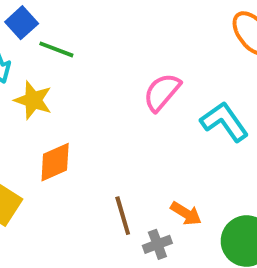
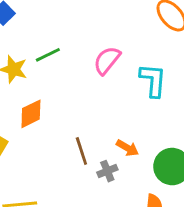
green line: (56, 49) -> (48, 55), moved, turned -45
cyan L-shape: (224, 122) -> (153, 80), turned 42

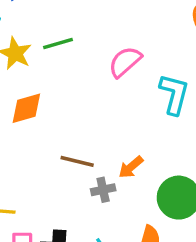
orange arrow: (127, 148) -> (131, 167), turned 100
brown line: (81, 151) -> (77, 161), turned -68

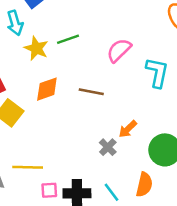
brown line: (77, 161) -> (91, 92), moved
gray cross: (103, 190) -> (108, 147), turned -30

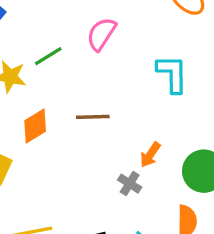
pink semicircle: (119, 50) -> (101, 34), moved

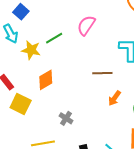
brown line: (93, 117) -> (102, 73), moved
gray cross: (130, 184) -> (66, 118), moved

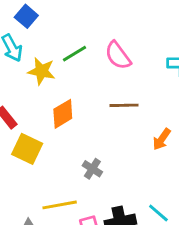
pink semicircle: (86, 25) -> (118, 55), moved, turned -70
brown line: (102, 73) -> (124, 105), moved

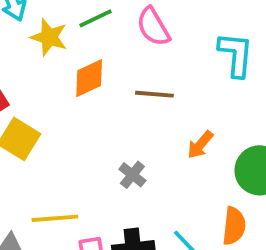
orange diamond: (63, 114) -> (89, 78), moved
gray cross: (92, 169) -> (132, 175), moved

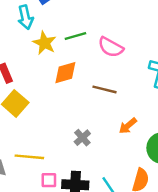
pink semicircle: (153, 27) -> (111, 47), turned -40

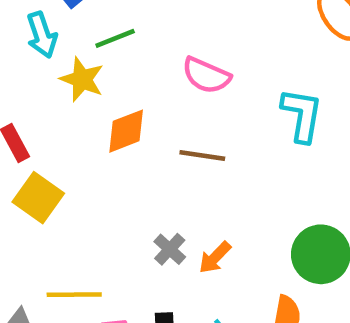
green line: (75, 36) -> (115, 38), moved
orange arrow: (128, 126) -> (215, 257), moved

